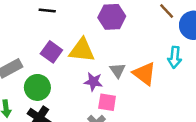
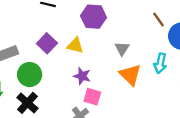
purple hexagon: (112, 17) -> (94, 17), moved
yellow triangle: (82, 50) -> (75, 45), size x0.7
gray triangle: (118, 70) -> (122, 49), moved

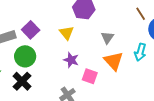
purple square: (47, 43) -> (31, 30), moved
yellow triangle: (75, 45) -> (67, 33), turned 35
pink square: (92, 97) -> (90, 76), moved

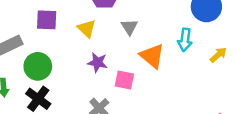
purple square: (31, 30) -> (47, 20), moved, turned -36
gray triangle: (107, 38) -> (129, 27), moved

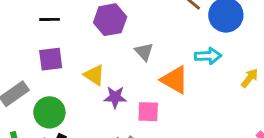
yellow triangle: (87, 29) -> (94, 75), moved
cyan arrow: (185, 40) -> (208, 56), turned -90
yellow arrow: (218, 55) -> (250, 78), moved

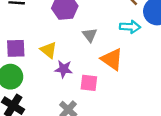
cyan arrow: (208, 56) -> (130, 27), moved
purple square: (51, 59) -> (16, 48), moved

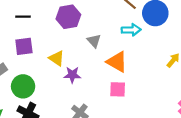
purple square: (16, 48) -> (24, 46), moved
pink square: (89, 83) -> (118, 89), moved

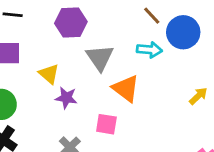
gray triangle: (94, 41) -> (100, 58), size x1.5
pink square: (118, 89) -> (106, 124), moved

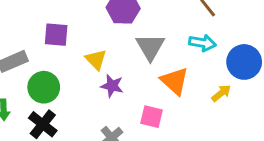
blue circle: (183, 32) -> (244, 62), moved
yellow arrow: (198, 96) -> (221, 93), moved

